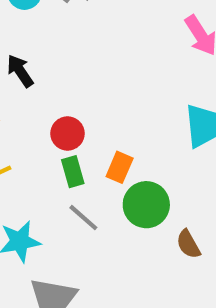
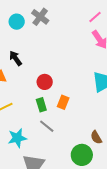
red circle: (68, 133) -> (45, 82), moved
green circle: (146, 205) -> (82, 155), moved

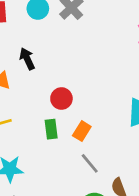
gray line: (47, 126) -> (90, 163), moved

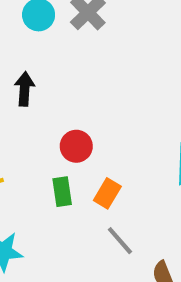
black arrow: (27, 59) -> (25, 89), turned 30

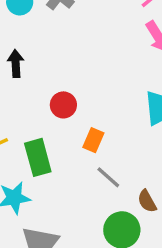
green rectangle: (62, 192) -> (38, 157), moved, size x1.5

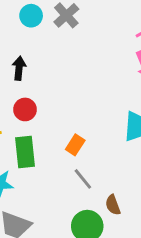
red circle: (63, 105) -> (25, 109), moved

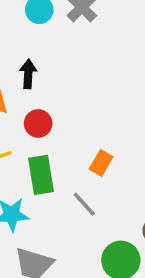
gray line: (83, 179) -> (84, 204), moved

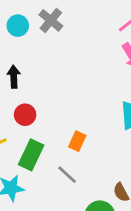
green rectangle: (41, 175) -> (31, 155), turned 40

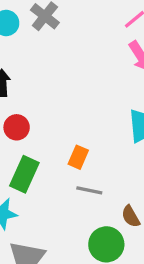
gray line: (67, 175) -> (89, 190), moved, turned -30

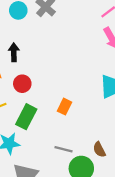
gray line: (89, 190) -> (64, 149), moved

